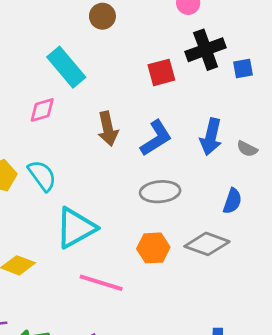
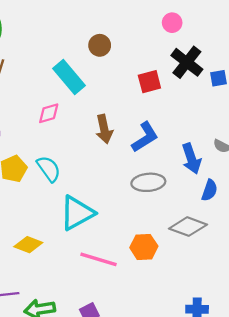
brown circle: (102, 16) -> (100, 45), moved
black cross: (206, 50) -> (187, 62), turned -32
blue arrow: (211, 137) -> (191, 159), moved, turned -32
orange hexagon: (153, 248) -> (144, 247), moved

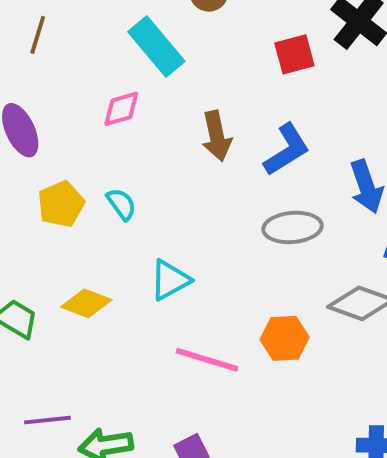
cyan semicircle: (49, 169) -> (121, 204), size x0.7
cyan triangle: (77, 213) -> (170, 280), size x0.7
yellow diamond: (28, 245) -> (86, 303), moved

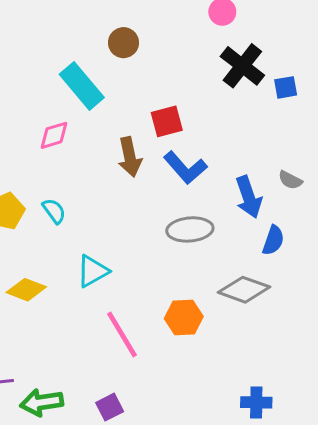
red square: (294, 54) -> (167, 121), moved
blue L-shape: (287, 150) -> (185, 168), turned 81
pink line: (207, 360) -> (122, 334), turned 42

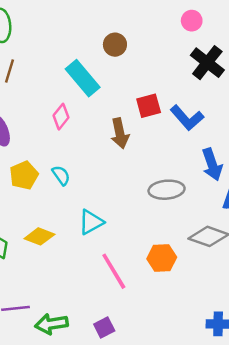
pink diamond: (54, 135) -> (61, 117), turned -35
blue L-shape: (185, 168) -> (187, 118), moved

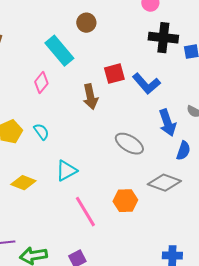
black cross: (207, 63) -> (163, 38), turned -32
gray ellipse: (167, 190) -> (129, 144), turned 36

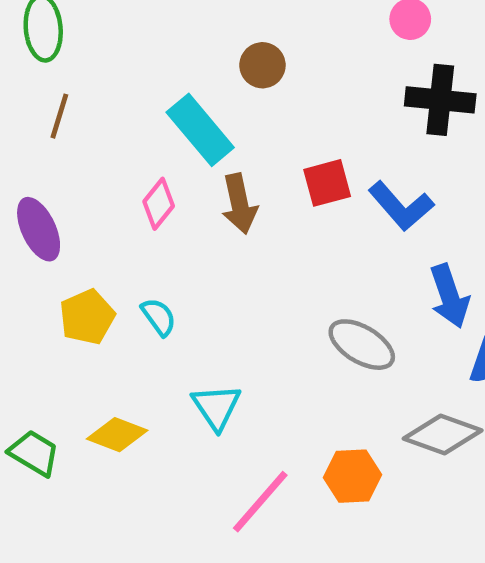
brown arrow: (90, 97) -> (239, 204), moved
cyan triangle: (66, 171) -> (216, 407), turned -35
pink line: (85, 212) -> (260, 502), turned 72

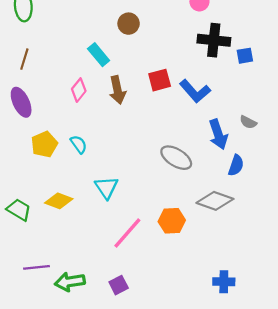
brown line: (59, 116) -> (24, 59), moved
cyan rectangle: (200, 130) -> (99, 55), size x0.7

